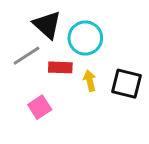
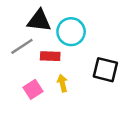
black triangle: (47, 25) -> (39, 21), turned -35
yellow arrow: (90, 81) -> (62, 83), moved

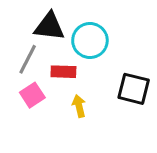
gray line: (22, 46) -> (28, 59), turned -30
pink square: (33, 89) -> (32, 95), moved

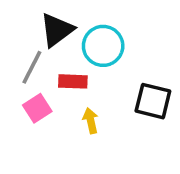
black triangle: (49, 26) -> (57, 30), turned -44

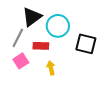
black square: (153, 101) -> (86, 44), moved

